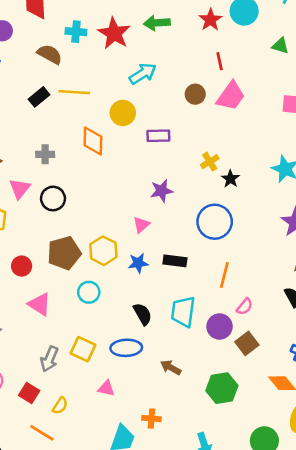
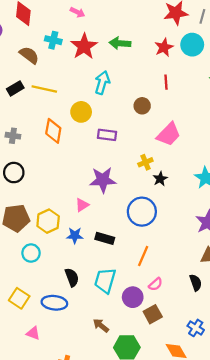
cyan arrow: (143, 74) -> (102, 83), turned -50
pink trapezoid: (231, 96) -> (169, 134), moved
purple star: (162, 191) -> (103, 180), size x1.4
brown arrow: (171, 368) -> (101, 325), moved

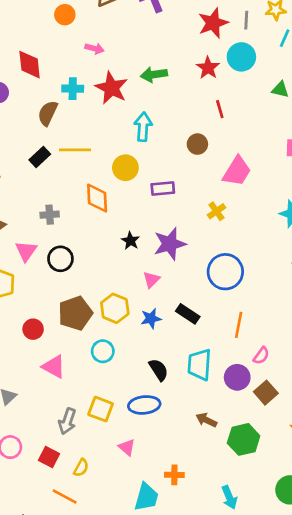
brown semicircle: (29, 55) -> (48, 113), turned -90
black star: (160, 179) -> (130, 241), moved
black rectangle: (105, 238) -> (188, 314), turned 30
pink triangle: (33, 333) -> (127, 447), turned 32

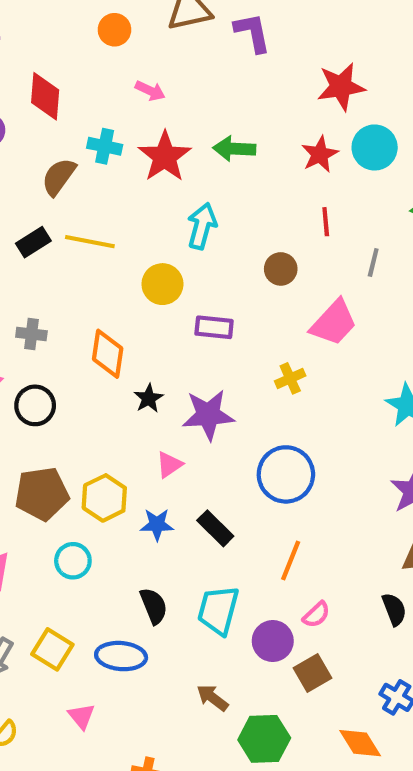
gray line: (246, 20) -> (373, 263), moved
orange diamond: (97, 198) -> (108, 354), moved

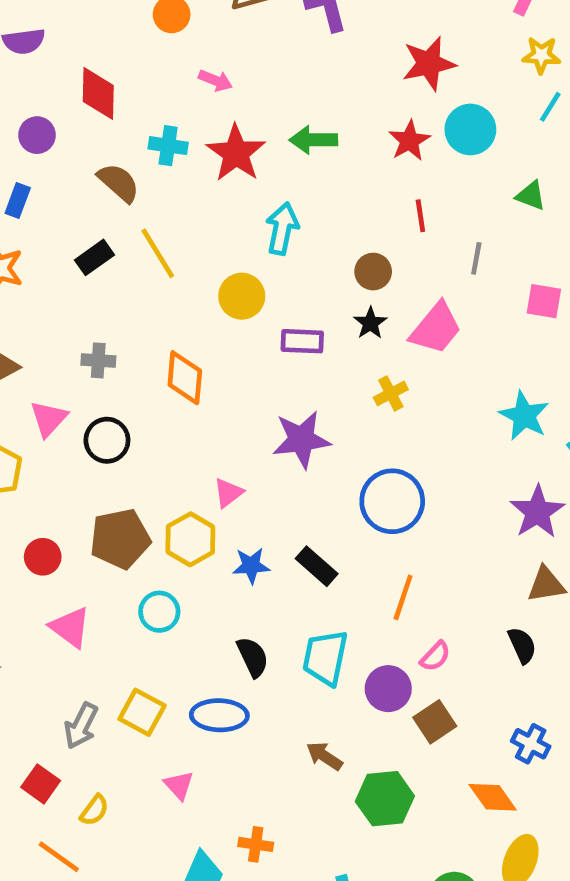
brown semicircle: (59, 177) -> (119, 183), turned 99
yellow line: (90, 242) -> (158, 253), turned 51
black star: (149, 398) -> (370, 323), moved
pink triangle: (169, 465) -> (228, 493), moved

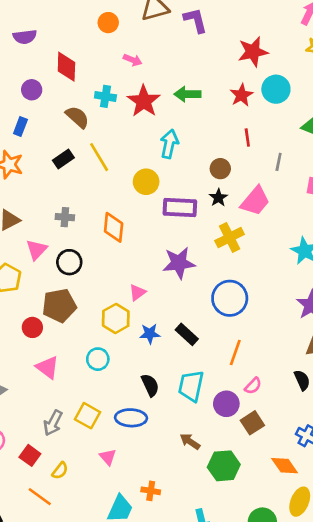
purple rectangle: (302, 341) -> (180, 207), size x1.4
yellow cross: (391, 393) -> (230, 237), size x1.5
brown pentagon: (120, 539) -> (59, 306), moved

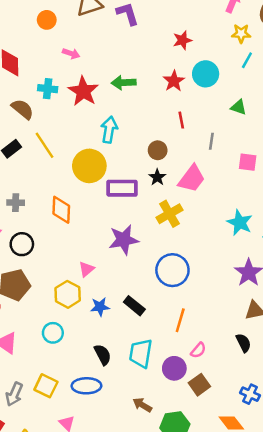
red star: (253, 52) -> (182, 40), size x0.7
yellow circle: (146, 182) -> (89, 166), size x1.4

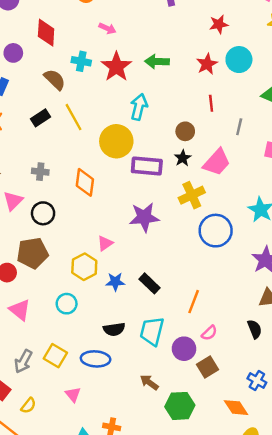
blue circle: (172, 270) -> (216, 231), moved
black semicircle: (103, 355) -> (114, 329), turned 105

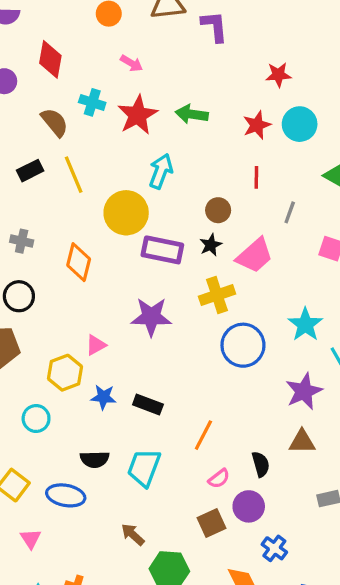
black rectangle: (149, 283) -> (148, 405), turned -30
black semicircle: (255, 329) -> (261, 464), moved
purple circle: (184, 349) -> (249, 506), moved

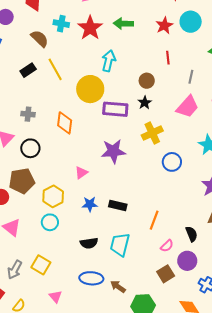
pink trapezoid: (255, 256) -> (188, 107), moved
blue circle: (243, 345) -> (172, 162), size x0.7
yellow hexagon: (65, 373) -> (53, 196), moved
blue ellipse: (66, 495) -> (91, 278), moved

